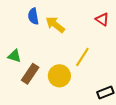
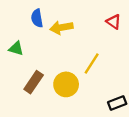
yellow arrow: (55, 25) -> (61, 28), turned -48
green triangle: (14, 56) -> (16, 48), moved

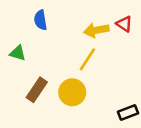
yellow arrow: (61, 28) -> (96, 30), moved
yellow line: (92, 64) -> (87, 59), moved

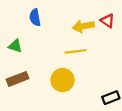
yellow line: (87, 59) -> (76, 51), turned 50
brown rectangle: (37, 90) -> (17, 79), moved, turned 35

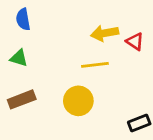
blue semicircle: (35, 17) -> (23, 19), moved
red triangle: (107, 21) -> (135, 41), moved

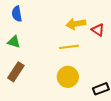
brown rectangle: (22, 99) -> (16, 72), turned -36
yellow circle: (78, 101) -> (68, 77), moved

